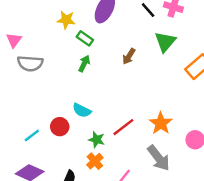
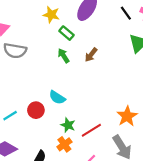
brown arrow: (129, 56) -> (91, 55), moved
green arrow: (84, 64) -> (64, 56), turned -64
red line: (123, 127) -> (91, 130), moved

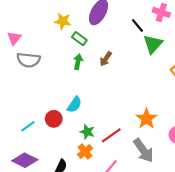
black line: (126, 13) -> (137, 25), moved
green arrow: (64, 56) -> (78, 62), turned 48
cyan semicircle: (57, 98) -> (74, 105), turned -84

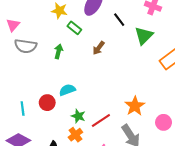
black line: (137, 25) -> (119, 20), moved
green arrow: (78, 62) -> (58, 51), moved
cyan semicircle: (74, 105) -> (67, 90), turned -147
cyan line: (28, 126) -> (23, 109), turned -64

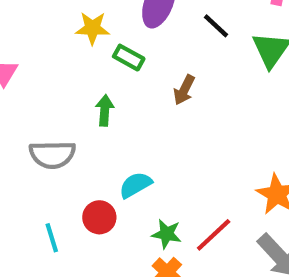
gray semicircle: (26, 46) -> (52, 155), moved

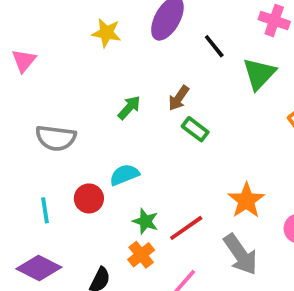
green rectangle: (129, 58) -> (195, 129), moved
green arrow: (105, 110) -> (129, 108), moved, turned 30

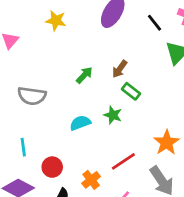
yellow star: (106, 33) -> (56, 21), moved
black line: (214, 46) -> (154, 23), moved
red circle: (89, 198) -> (52, 167), moved
green star: (145, 221) -> (113, 115), moved

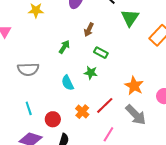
brown arrow: (120, 69) -> (89, 30), moved
cyan semicircle: (80, 123) -> (68, 83), turned -84
orange cross: (91, 180) -> (82, 112), moved

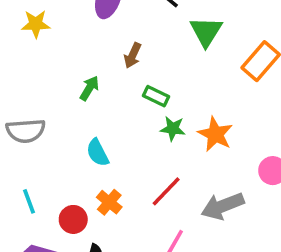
green star: (91, 73) -> (173, 129), moved
orange star: (134, 86) -> (215, 134), moved
orange cross: (82, 112) -> (109, 202), moved
gray arrow: (136, 115) -> (223, 206), turned 115

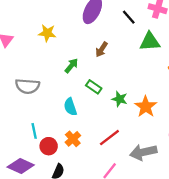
yellow star: (36, 24) -> (47, 33), moved
green triangle: (206, 32) -> (150, 42), turned 45
green rectangle: (156, 96) -> (94, 87), moved
cyan line: (29, 201) -> (34, 131), moved

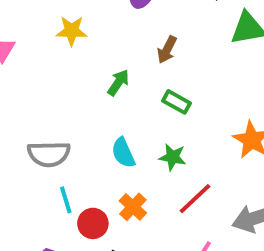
gray semicircle: (27, 86) -> (49, 154), moved
green rectangle: (94, 87) -> (177, 102), moved
green star: (120, 99) -> (173, 157), moved

